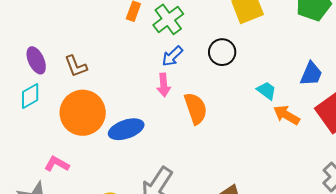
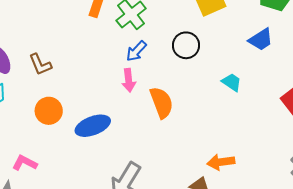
blue trapezoid: (311, 74) -> (261, 40), moved, turned 36
orange circle: (83, 113) -> (49, 111), size x0.6
orange arrow: (286, 115) -> (221, 162), moved, turned -36

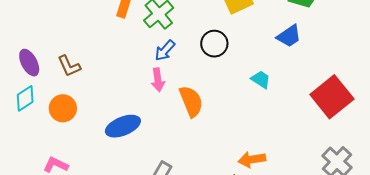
orange circle: (49, 111) -> (63, 108), moved

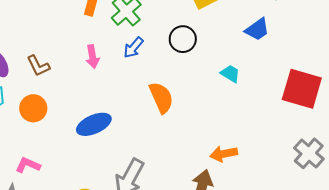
pink arrow: (158, 80) -> (92, 57), moved
red square: (332, 97) -> (302, 89), turned -33

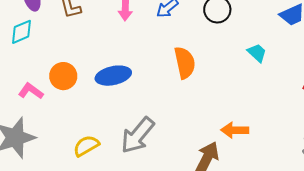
orange circle: (33, 108) -> (63, 76), moved
pink L-shape: (28, 165) -> (31, 91), moved

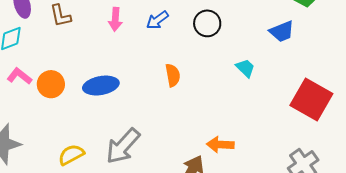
orange semicircle: (185, 63) -> (173, 75), size x0.7
pink L-shape: (31, 91) -> (19, 76), moved

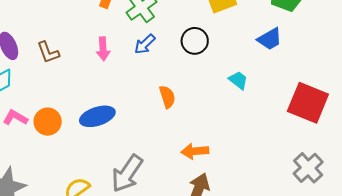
orange arrow: (220, 145) -> (195, 151), moved

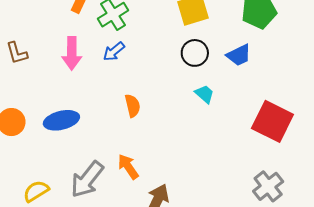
black circle: (195, 41) -> (195, 53), moved
pink arrow: (103, 49) -> (72, 53), size x1.4
orange arrow: (195, 151) -> (128, 167), moved, turned 56

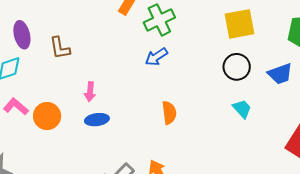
pink arrow: (72, 53) -> (90, 92), moved, size x0.6
blue ellipse: (61, 120) -> (97, 120), size x0.7

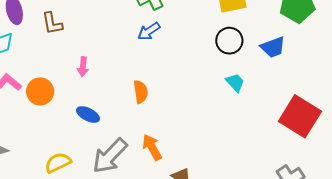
orange semicircle: (169, 113) -> (141, 92), moved
blue ellipse: (97, 120) -> (88, 115), moved, turned 35

